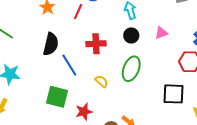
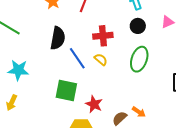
yellow semicircle: (101, 81) -> (101, 59), moved
red star: (84, 112) -> (94, 104), turned -30

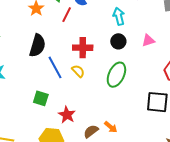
green square: (66, 90) -> (41, 98), size x0.7

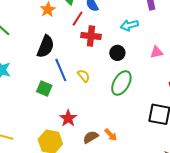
cyan arrow: (119, 16) -> (129, 25), turned -96
black circle: (118, 41) -> (117, 53), moved
red cross: (83, 48) -> (91, 36), moved
green square: (41, 98) -> (44, 88), moved

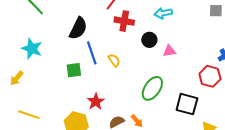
pink triangle: (156, 52) -> (169, 51), moved
green ellipse: (121, 83) -> (152, 88), moved
green square: (44, 88) -> (74, 70), turned -35

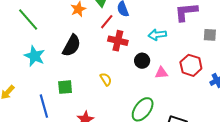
cyan star: (32, 49) -> (35, 56), moved
blue line: (92, 53) -> (44, 106), moved
red hexagon: (210, 76) -> (191, 65), moved

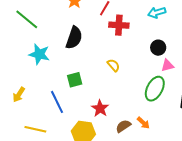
black circle: (142, 61) -> (158, 48), moved
pink triangle: (161, 73) -> (167, 65), moved

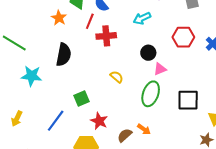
yellow semicircle: (113, 65) -> (117, 77), moved
green square: (75, 80) -> (82, 98), moved
blue line: (57, 102) -> (56, 121), turned 70

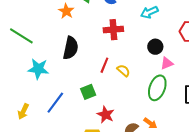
red line: (90, 21) -> (104, 65), moved
blue line: (56, 121) -> (55, 103), moved

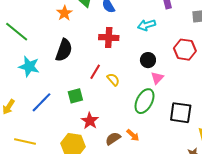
pink triangle: (167, 63) -> (157, 78), turned -32

